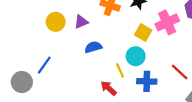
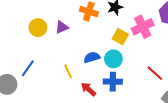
blue semicircle: (93, 47) -> (92, 57), moved
yellow line: (120, 70) -> (68, 71), moved
blue cross: (147, 81) -> (113, 82), moved

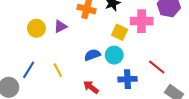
pink cross: (143, 27) -> (142, 21), turned 30
yellow line: (68, 71) -> (58, 70), moved
blue cross: (113, 82) -> (127, 79), moved

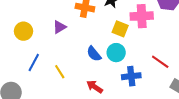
yellow circle: (36, 28) -> (24, 31), moved
blue semicircle: (92, 55) -> (94, 54), turned -105
blue line: (29, 70) -> (34, 62), moved

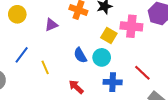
yellow circle: (24, 31) -> (17, 14), moved

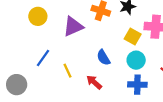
purple triangle: (51, 25) -> (73, 27), size x1.5
cyan circle: (102, 57) -> (136, 60), moved
red arrow: (76, 87) -> (94, 82), moved

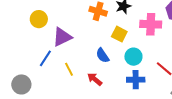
purple triangle: (73, 27) -> (62, 37), moved
yellow square: (133, 37) -> (119, 34), moved

